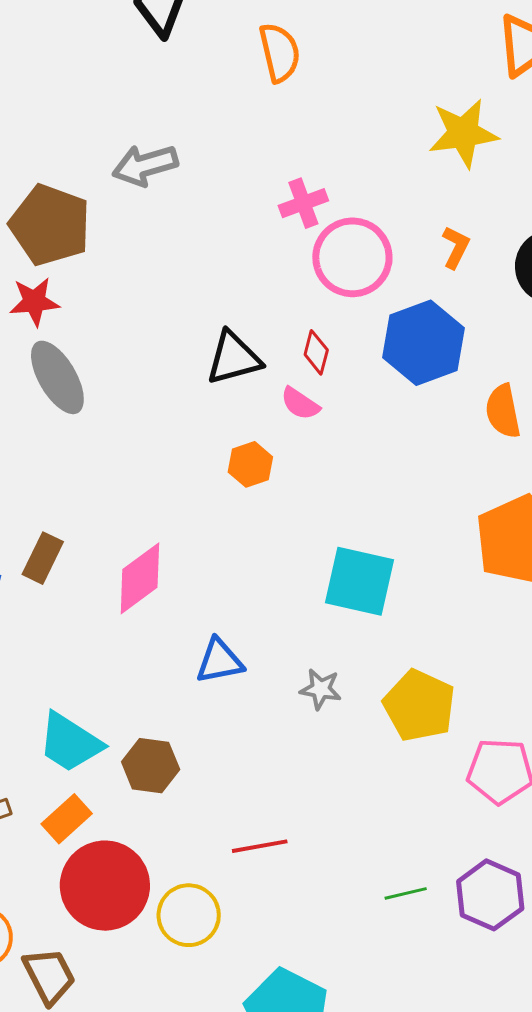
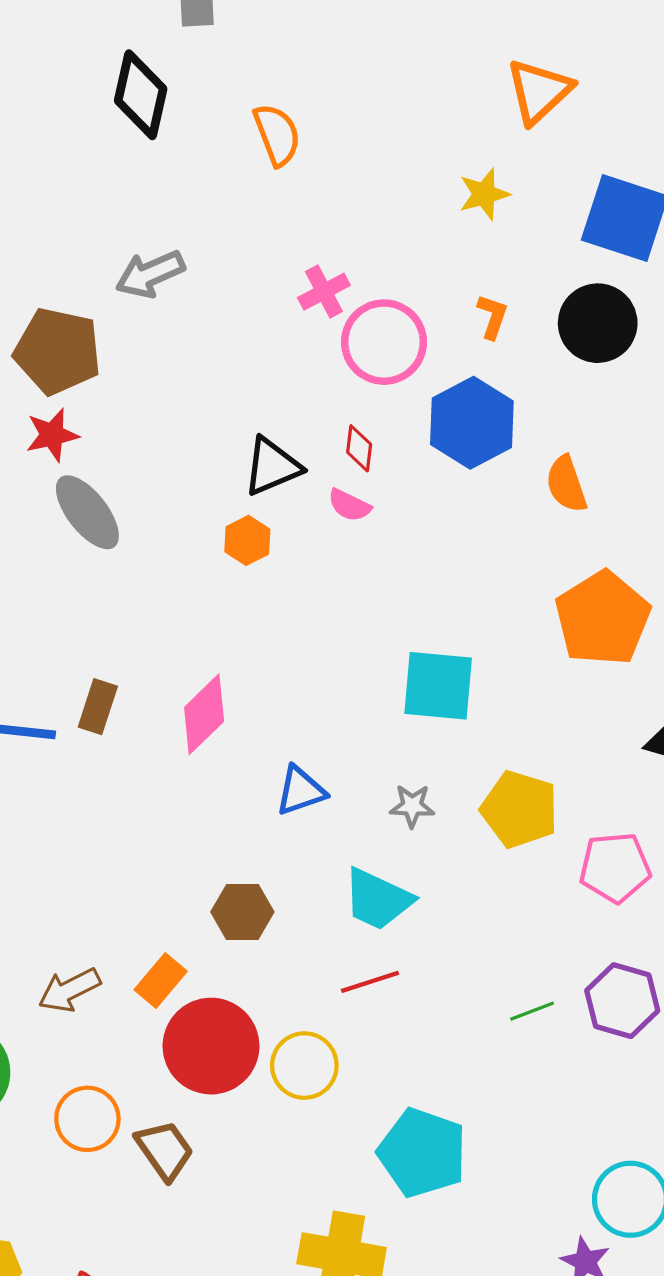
yellow star: (463, 133) -> (484, 194), size x0.7
orange hexagon: (250, 464) -> (247, 540), moved
cyan trapezoid: (70, 742) -> (378, 899), moved

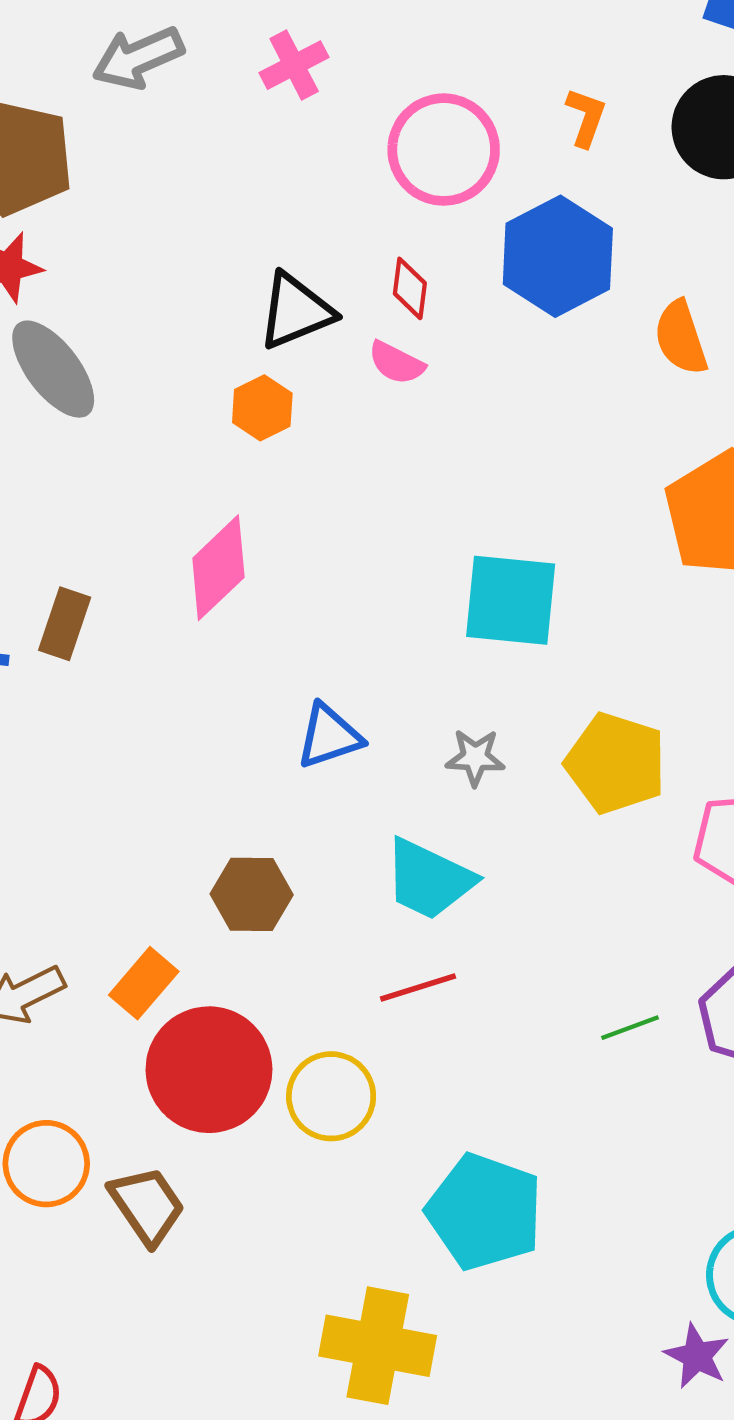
pink cross: (324, 292) -> (294, 65), moved
pink diamond: (204, 714) -> (218, 568), moved

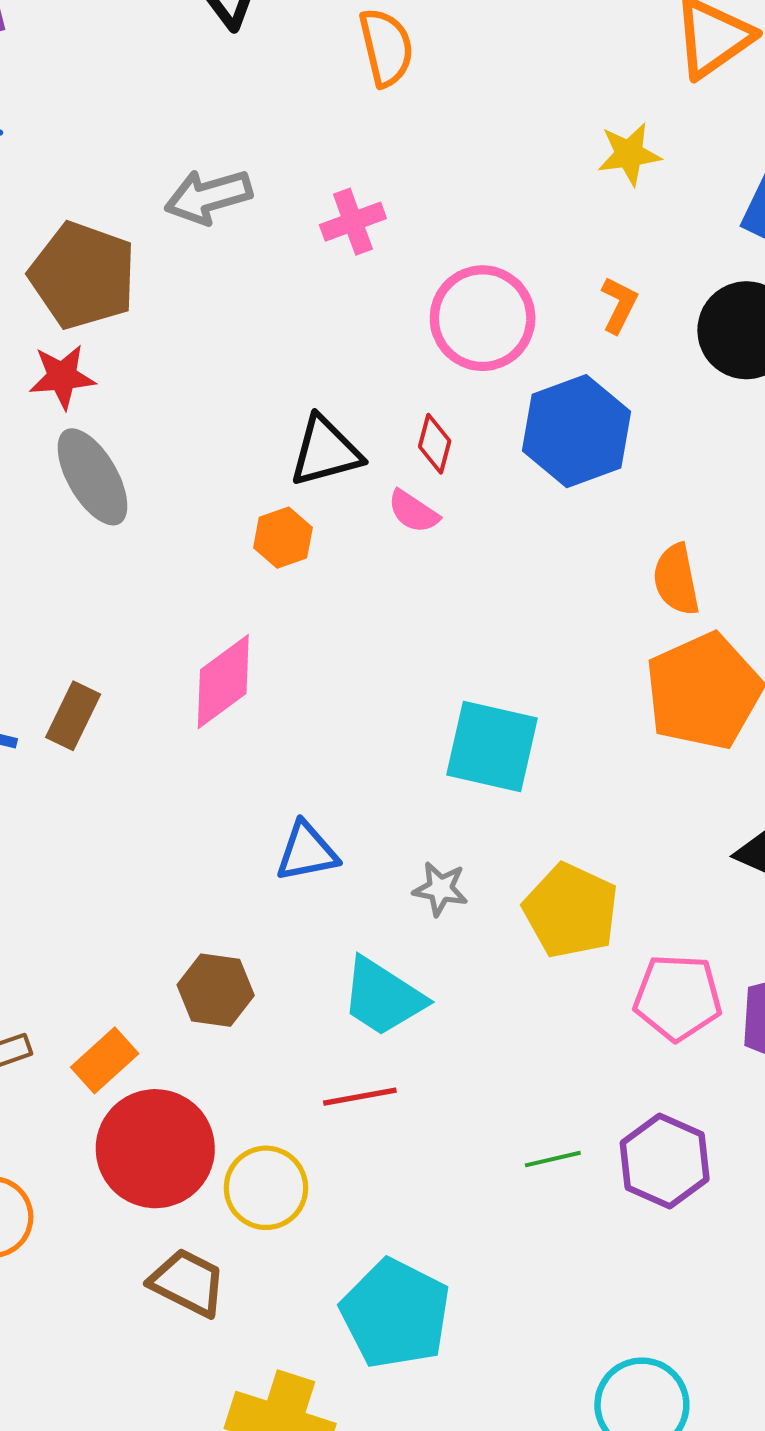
orange semicircle: (681, 338) -> (676, 580), moved
brown trapezoid: (147, 1205) -> (188, 1283), moved, turned -36

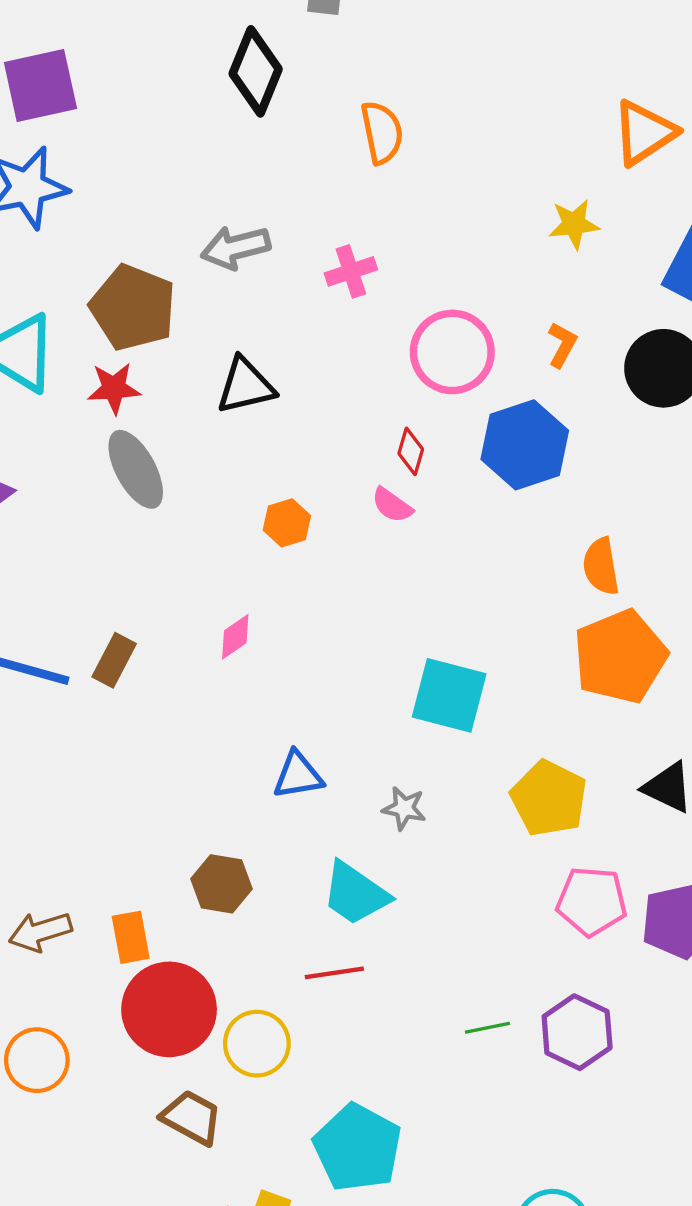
black triangle: (325, 451) -> (246, 386), moved
pink diamond: (223, 682) -> (235, 637), size x0.6
yellow pentagon: (571, 911) -> (549, 798), moved
orange rectangle: (105, 1060) -> (131, 937), turned -60

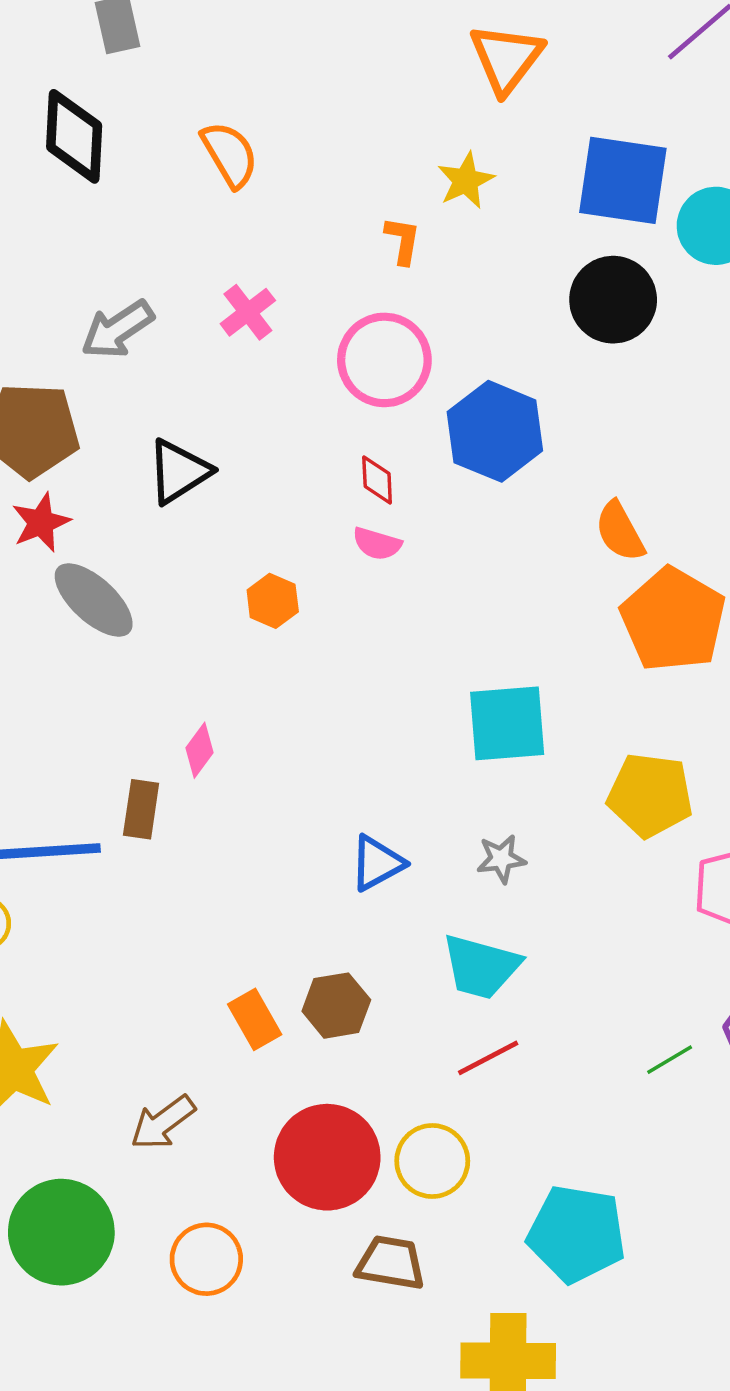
orange L-shape: (562, 345) -> (403, 240), moved
pink diamond: (235, 637) -> (199, 750), moved
orange rectangle: (131, 937) -> (255, 1019), moved

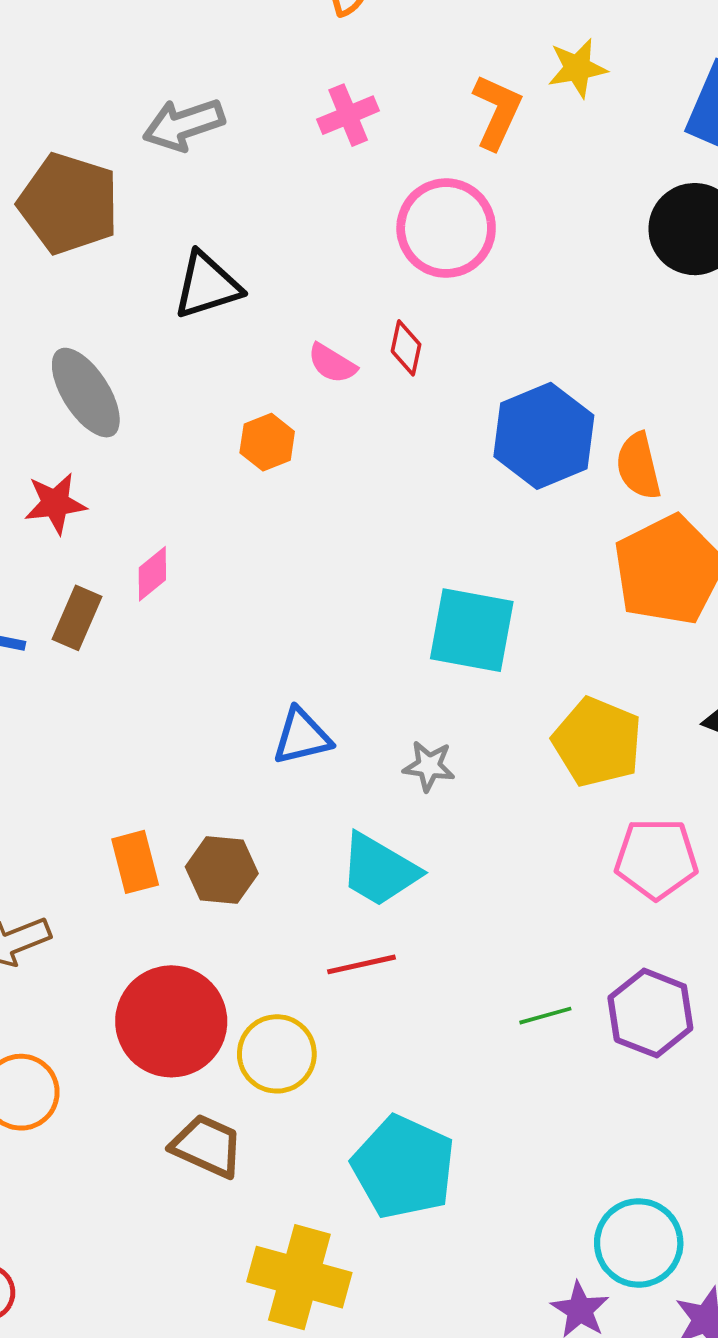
orange L-shape: (403, 240) -> (497, 112), size x1.4
pink cross: (248, 312) -> (348, 115), moved
blue hexagon: (495, 431) -> (544, 436), moved
red star: (41, 522) -> (55, 503), moved
pink semicircle: (377, 544) -> (332, 363), moved

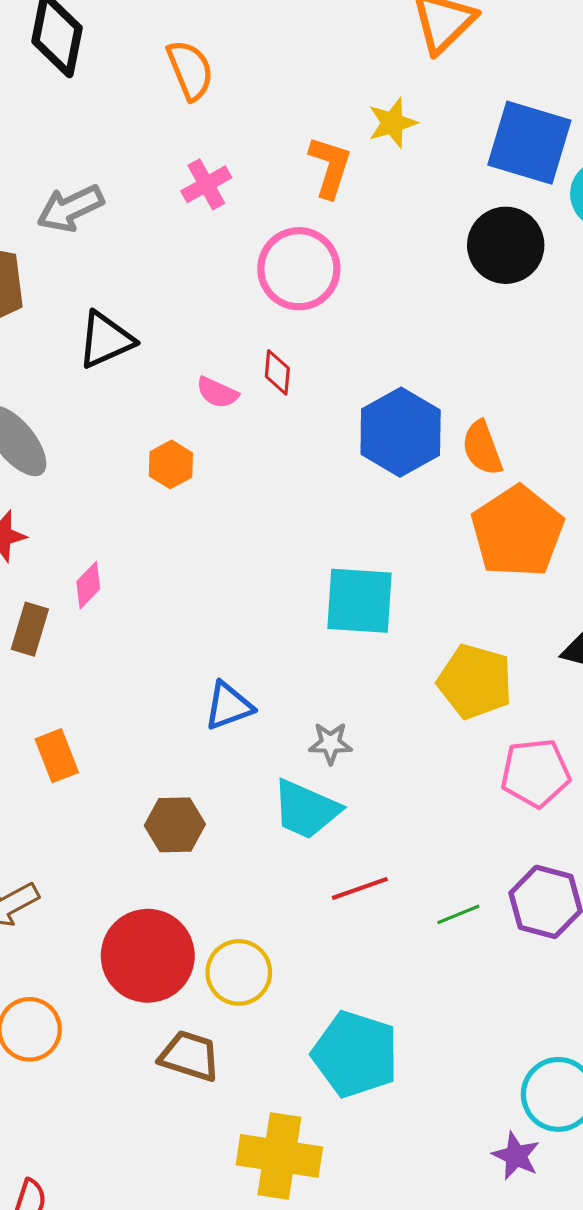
gray star: (429, 766) -> (330, 743), moved
orange rectangle: (135, 862) -> (57, 756), moved
red line: (361, 964) -> (360, 888), moved

